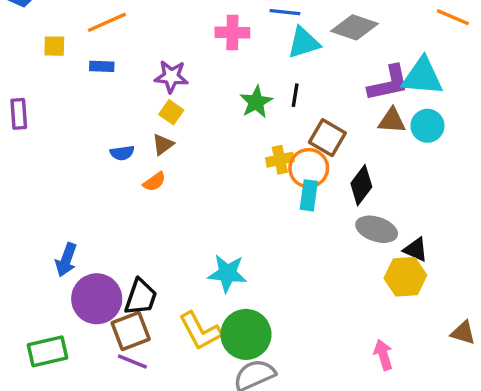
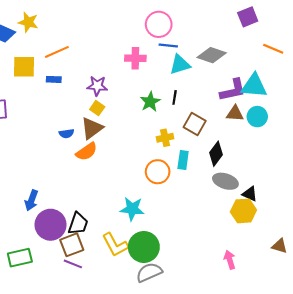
yellow square: (54, 46) -> (24, 67), size x1.6
brown triangle: (163, 144) -> (92, 128), size x1.6
orange circle: (309, 168) -> (158, 172), moved
orange semicircle: (154, 182) -> (87, 152), size x1.5

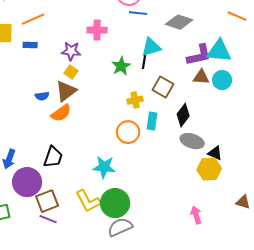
pink cross: (135, 58) -> (97, 30), moved
cyan triangle: (180, 65) -> (151, 47), moved
black trapezoid: (78, 224) -> (53, 157), moved

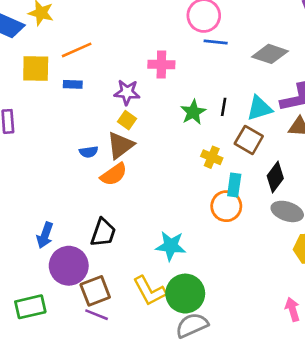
cyan triangle: (151, 47) -> (259, 108), moved
yellow cross: (135, 100) -> (212, 157), turned 35
orange circle: (128, 132) -> (226, 206), moved

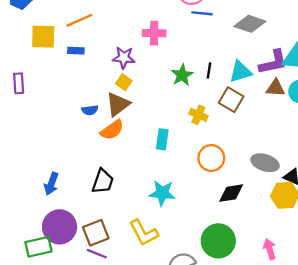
black diamond: (275, 177) -> (231, 193), moved, turned 44
cyan rectangle: (234, 185) -> (162, 139), moved
purple circle: (69, 266) -> (60, 227), moved
green circle: (185, 294) -> (218, 241), moved

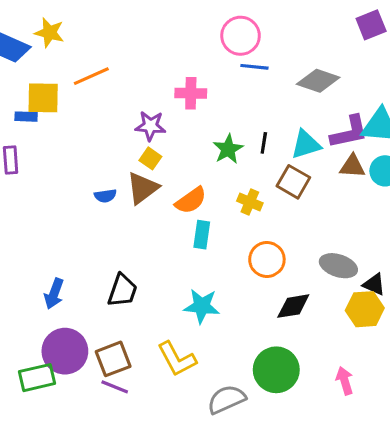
blue rectangle: (76, 51) -> (26, 117), moved
orange semicircle: (112, 130) -> (191, 200), moved

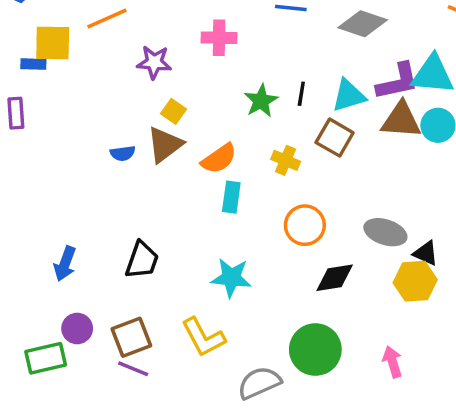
purple star: (150, 126) -> (154, 62), moved
brown triangle: (352, 166) -> (401, 120), size x1.4
purple circle: (65, 351) -> (77, 328), size x0.6

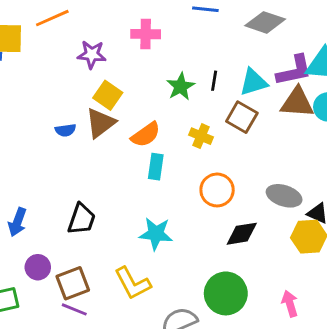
yellow square: (173, 111) -> (108, 95), size x1.4
purple circle: (77, 328) -> (38, 267), moved

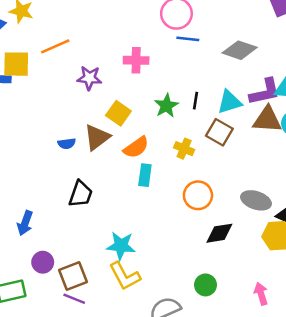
yellow square: (108, 95) -> (118, 113), moved
black trapezoid: (82, 219) -> (81, 194), moved
cyan star: (156, 234) -> (121, 246), moved
green circle: (226, 293) -> (205, 285), size x0.6

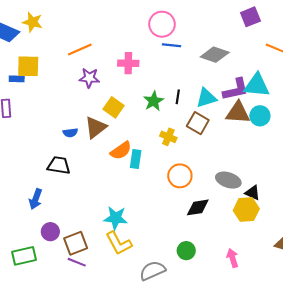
orange line: (55, 46) -> (80, 49), moved
orange semicircle: (136, 147) -> (121, 151), moved
black trapezoid: (81, 194) -> (59, 165), moved, turned -100

